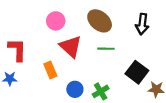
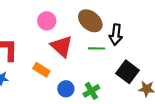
black arrow: (142, 24) -> (116, 35), moved
orange rectangle: (50, 70) -> (41, 70), turned -35

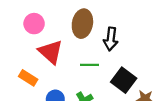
brown ellipse: (90, 21) -> (82, 24), turned 60
green line: (97, 48) -> (89, 65), moved

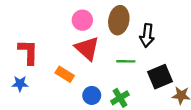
pink circle: (34, 24) -> (82, 20), moved
black square: (124, 80) -> (160, 77), turned 30

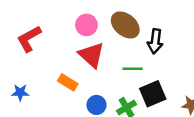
brown ellipse: (119, 20) -> (125, 25), turned -60
red L-shape: (28, 52) -> (29, 39), moved, turned -120
black square: (160, 77) -> (153, 94), moved

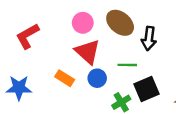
blue star: (20, 92) -> (19, 88), size x1.5
blue circle: (96, 105) -> (97, 78), moved

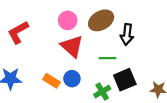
brown ellipse: (120, 23) -> (101, 20), turned -70
orange rectangle: (65, 78) -> (51, 81), moved
blue circle: (97, 78) -> (72, 79), moved

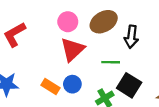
red triangle: (72, 46) -> (72, 49), turned 35
black square: (125, 80) -> (129, 85), turned -35

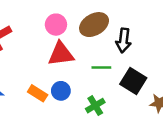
red triangle: (72, 49) -> (61, 54), turned 36
black square: (129, 85) -> (133, 81), moved

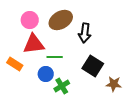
green line: (101, 68) -> (55, 57), moved
blue circle: (61, 91) -> (46, 74), moved
orange rectangle: (38, 93) -> (15, 64), moved

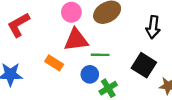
black arrow: (85, 33) -> (153, 27), moved

